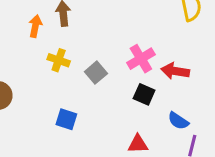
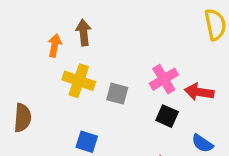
yellow cross: (59, 60) -> (79, 81), size x1.4
gray square: (96, 73) -> (117, 94), turned -35

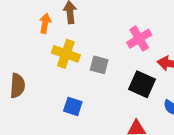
pink cross: (164, 79) -> (139, 39), moved
black square: (167, 116) -> (142, 84), size x1.4

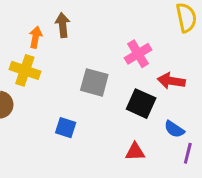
yellow cross: (66, 54) -> (25, 70), moved
gray square: (99, 65) -> (94, 82), size x1.4

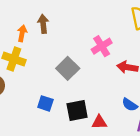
gray square: (94, 82) -> (68, 68), turned 30
black square: (141, 104) -> (77, 110), moved, turned -35

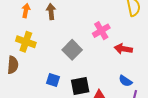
orange arrow: (22, 33) -> (26, 11), moved

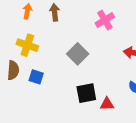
pink cross: (101, 31) -> (105, 20), moved
blue square: (53, 80) -> (36, 77), moved

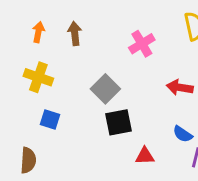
brown semicircle: (13, 70) -> (28, 160), moved
black square: (86, 93) -> (119, 122), moved

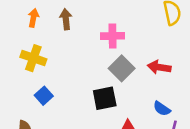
pink cross: (142, 44) -> (113, 36), moved, turned 30
gray square: (105, 89) -> (122, 68), moved
blue square: (50, 120) -> (44, 96), turned 30

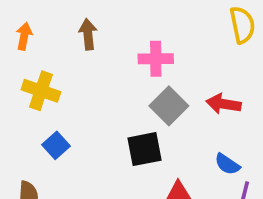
orange arrow: (33, 18) -> (24, 36), moved

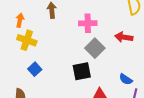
orange arrow: (24, 36) -> (20, 20), moved
red arrow: (224, 104) -> (124, 37), moved

